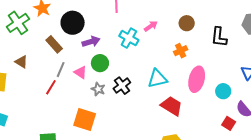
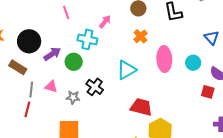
green circle: (100, 63) -> (74, 62), moved
red trapezoid: (172, 106) -> (141, 107), moved

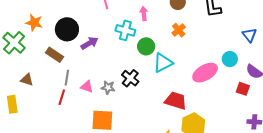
pink arrow: (105, 22) -> (144, 13), turned -48
pink ellipse: (164, 59) -> (205, 73), moved, turned 60
green circle: (74, 62) -> (146, 46), moved
pink triangle: (51, 86) -> (87, 87), moved

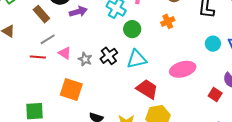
cyan circle: (230, 59) -> (213, 44), moved
cyan triangle: (163, 63) -> (137, 59), moved
gray line: (67, 78) -> (48, 39), turned 35
red line: (62, 97) -> (38, 57), turned 63

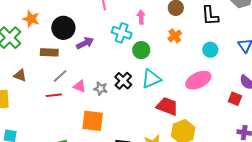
brown rectangle: (41, 14) -> (49, 52), turned -36
cyan circle: (213, 44) -> (210, 50), moved

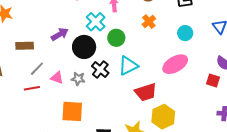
black circle: (63, 28) -> (84, 47), moved
cyan cross: (122, 33) -> (96, 22), turned 30
red trapezoid: (167, 106) -> (146, 92), turned 145

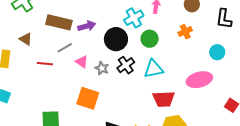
purple arrow: (60, 34) -> (87, 26), moved
brown rectangle: (25, 46) -> (59, 22), size x1.4
red line: (32, 88) -> (45, 64), moved

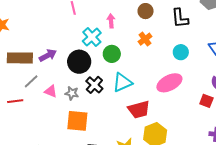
orange square: (88, 98) -> (77, 121), moved

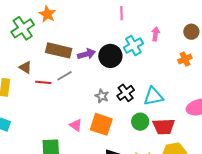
green circle: (112, 54) -> (140, 122), moved
black circle: (79, 62) -> (110, 56), moved
pink triangle: (51, 91) -> (76, 125), moved
red line: (15, 101) -> (43, 82), moved

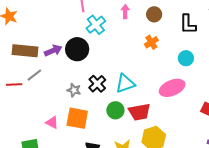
pink arrow: (156, 34) -> (125, 12), moved
cyan cross: (133, 46) -> (96, 25), moved

